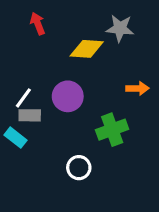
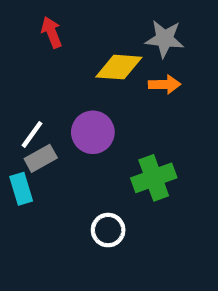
orange arrow: (137, 88) -> (165, 84), moved
gray rectangle: (30, 115) -> (41, 158), turned -30
cyan rectangle: (15, 138) -> (21, 189), turned 35

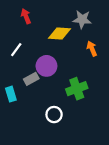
orange arrow: (165, 84) -> (92, 49), moved, turned -112
white line: (32, 134) -> (16, 50), moved
gray rectangle: (41, 158) -> (31, 79), moved

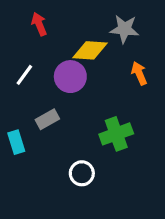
purple circle: (46, 66) -> (70, 77), moved

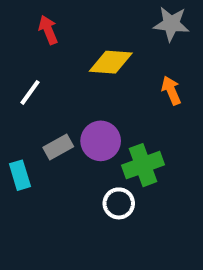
gray star: (124, 29) -> (171, 24), moved
purple circle: (70, 77) -> (101, 141), moved
white circle: (82, 173) -> (119, 203), moved

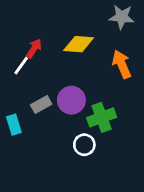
red arrow: (48, 30) -> (34, 48), moved, turned 54
orange arrow: (171, 90) -> (122, 64), size x1.4

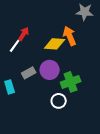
yellow diamond: (79, 44) -> (55, 44), moved
orange arrow: (122, 64) -> (70, 36), moved

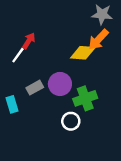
orange arrow: (70, 36) -> (98, 40), moved, turned -114
yellow diamond: (55, 44) -> (83, 53), moved

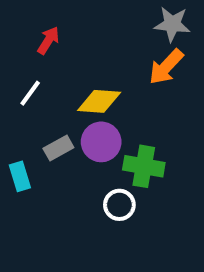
red arrow: (29, 41) -> (48, 40), moved
yellow diamond: (83, 53) -> (99, 101), moved
green cross: (85, 98) -> (144, 166), turned 30

